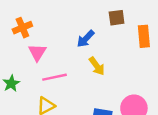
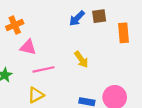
blue arrow: (86, 39) -> (77, 18), moved
pink triangle: (37, 52) -> (28, 47), turned -49

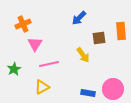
brown square: (99, 16) -> (99, 38), moved
pink triangle: (28, 47) -> (35, 44), turned 49

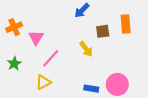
orange cross: (23, 24) -> (14, 27), moved
pink line: (49, 64) -> (51, 58), turned -36

